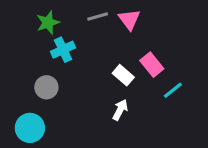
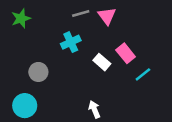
green star: (48, 23) -> (21, 18), moved
cyan cross: (63, 50) -> (71, 42), moved
white arrow: (120, 110) -> (94, 109), moved, turned -49

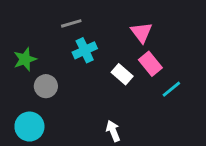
gray line: (81, 13) -> (71, 23), moved
pink triangle: (107, 16) -> (141, 32), moved
green star: (21, 18) -> (25, 59), moved

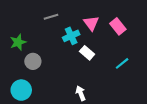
pink triangle: (141, 32) -> (91, 23), moved
cyan cross: (85, 50) -> (71, 36), moved
pink rectangle: (150, 64) -> (118, 26), moved

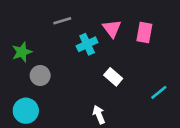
pink rectangle: (118, 26) -> (144, 32), turned 49
white rectangle: (87, 53) -> (113, 77), moved
cyan line: (122, 63) -> (159, 92), moved

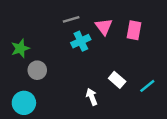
gray line: (62, 21) -> (71, 19), moved
white rectangle: (113, 77) -> (117, 80), moved
white arrow: (99, 115) -> (92, 97), moved

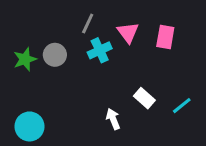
gray line: (71, 19) -> (88, 23), turned -49
gray circle: (37, 70) -> (55, 55), moved

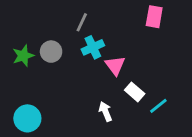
pink triangle: (128, 32) -> (115, 65), moved
pink rectangle: (165, 37) -> (154, 17), moved
cyan line: (182, 106) -> (158, 106), moved

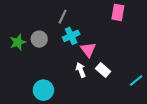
cyan line: (158, 106) -> (136, 81), moved
white arrow: (105, 111) -> (81, 70), moved
cyan circle: (27, 118) -> (43, 90), moved

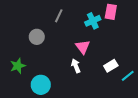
cyan cross: (71, 36) -> (93, 21), moved
green star: (18, 42) -> (18, 66), moved
white rectangle: (103, 70) -> (111, 66), moved, turned -72

